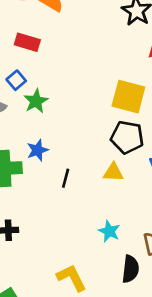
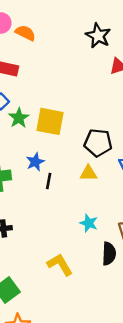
yellow square: (128, 97) -> (50, 121), moved
blue star: (37, 150) -> (35, 162), moved

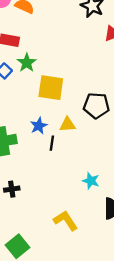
green star: (19, 118) -> (27, 63), moved
yellow triangle: (88, 173) -> (67, 125), moved

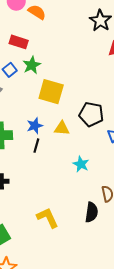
black line: (52, 143) -> (36, 146), moved
cyan star: (91, 181) -> (81, 164), moved

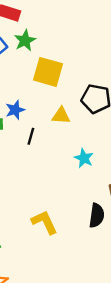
blue star: (35, 126) -> (15, 110), moved

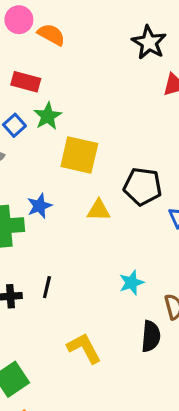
black line: (31, 136) -> (47, 287), moved
cyan star: (84, 158) -> (131, 283), moved, turned 30

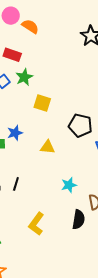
yellow square: (79, 155) -> (42, 103), size x0.7
yellow triangle: (99, 210) -> (47, 147), moved
yellow L-shape: (84, 348) -> (36, 224), turned -120

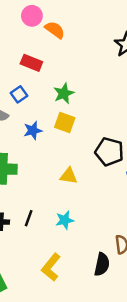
green star: (24, 77) -> (64, 93), moved
blue star: (15, 133) -> (33, 130), moved
cyan star: (69, 185) -> (65, 220), moved

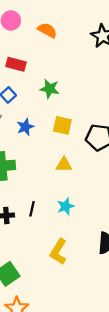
orange semicircle: (55, 30) -> (47, 30), moved
green star: (64, 93) -> (50, 89), turned -30
yellow square: (65, 122) -> (62, 125), moved

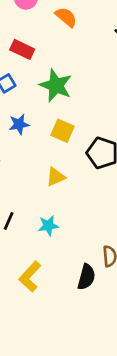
green star: (50, 89) -> (56, 85), size x1.4
yellow triangle: (64, 165) -> (56, 177), turned -36

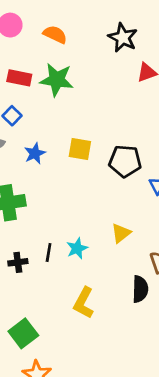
green star: (56, 85) -> (57, 80), moved
yellow triangle: (56, 177) -> (121, 233), moved
cyan star: (48, 226) -> (77, 248), moved

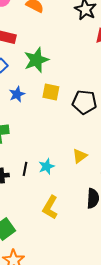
green star: (57, 80) -> (36, 60), moved, turned -30

